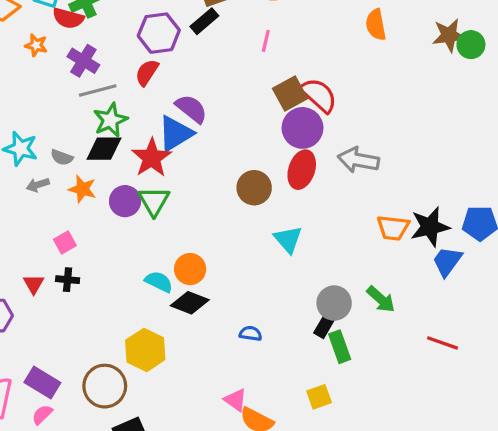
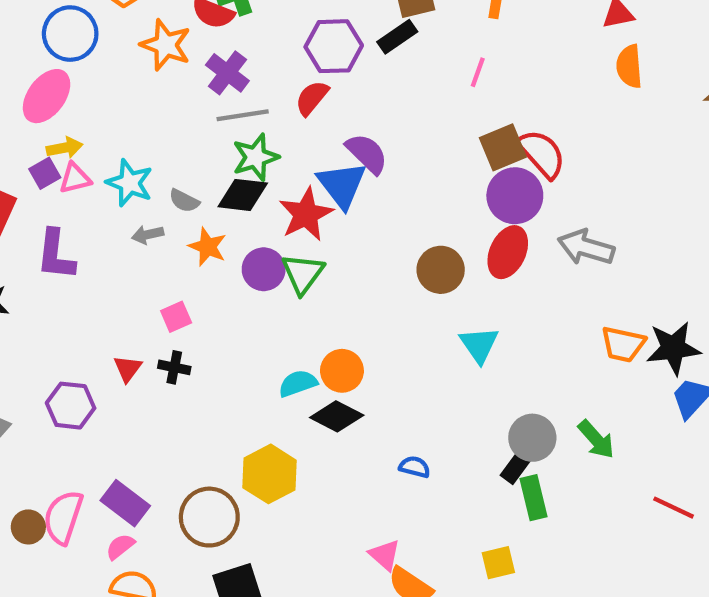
orange star: (36, 45) -> (166, 45), size x1.6
blue triangle: (175, 133) -> (342, 185), turned -42
cyan semicircle: (159, 282) -> (298, 383), turned -52

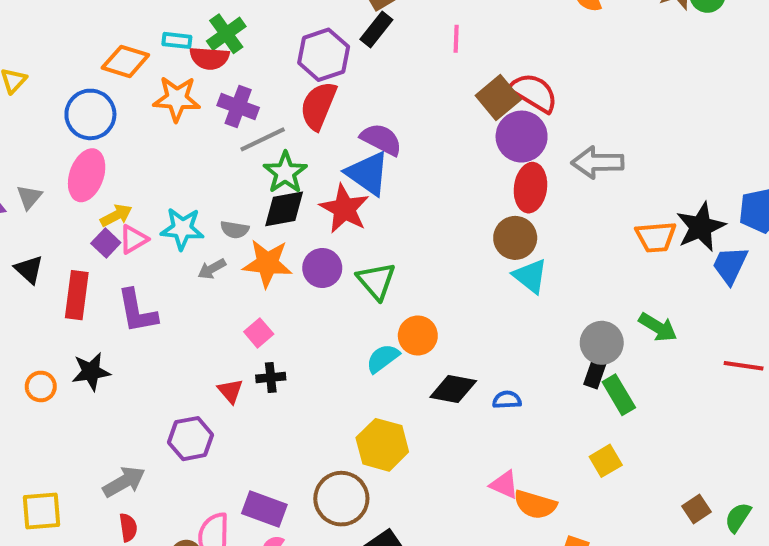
red semicircle: (312, 98) -> (318, 106), size x1.4
orange star: (208, 247) -> (267, 263), size x1.4
brown circle: (441, 270) -> (515, 238), moved
green triangle: (303, 274) -> (376, 281), moved
black diamond: (337, 416) -> (453, 389), moved

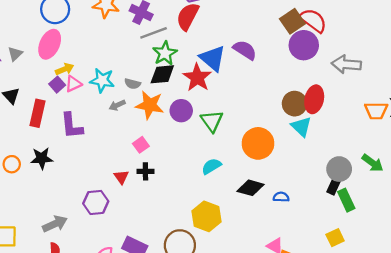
purple semicircle: (381, 139) -> (245, 50), moved
red ellipse: (530, 188) -> (314, 99), moved
orange circle: (418, 335) -> (258, 143), moved, size x1.4

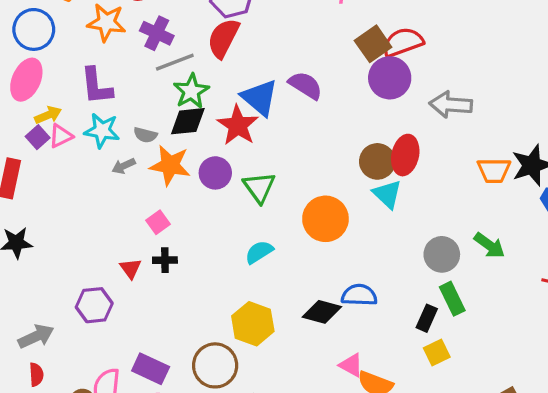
red semicircle: (313, 20) -> (403, 42), turned -56
purple L-shape: (72, 126) -> (96, 86), moved
black rectangle: (334, 185) -> (427, 318), moved
black diamond: (251, 188) -> (322, 312), moved
blue semicircle: (281, 197) -> (359, 295), size x1.5

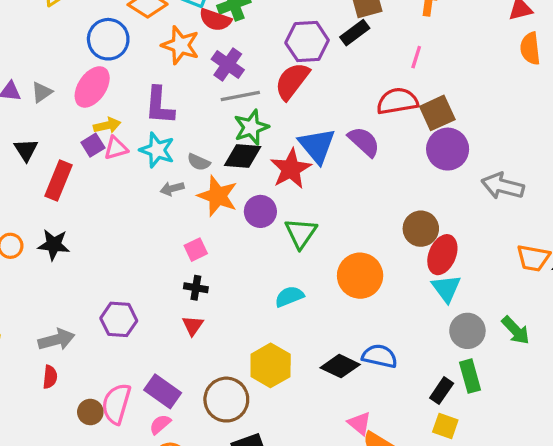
red semicircle: (403, 42) -> (397, 101), moved
red ellipse: (405, 155) -> (442, 255), moved
cyan triangle: (387, 194) -> (446, 288), moved
red triangle: (131, 269) -> (193, 326), moved
yellow square: (437, 353) -> (445, 426), turned 35

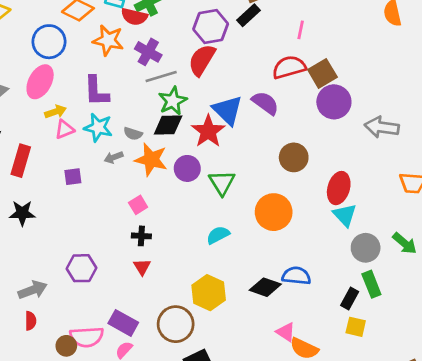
purple square: (93, 145) -> (73, 177), moved, turned 30
brown circle: (421, 229) -> (294, 157), moved
pink semicircle: (116, 404) -> (87, 337), turned -104

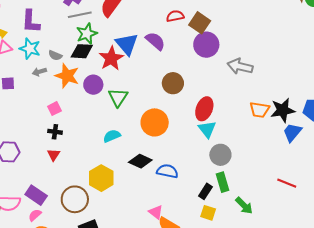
red semicircle: (289, 67) -> (175, 16), size x0.7
brown square: (322, 73) -> (200, 23), turned -30
green arrow: (405, 243) -> (244, 206), moved
black diamond: (265, 287) -> (140, 161), moved

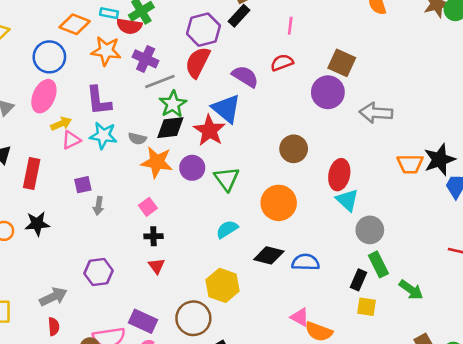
brown square: (200, 23) -> (342, 63), moved
purple semicircle: (155, 41) -> (245, 76), moved
gray arrow: (39, 72) -> (98, 206), moved, turned -56

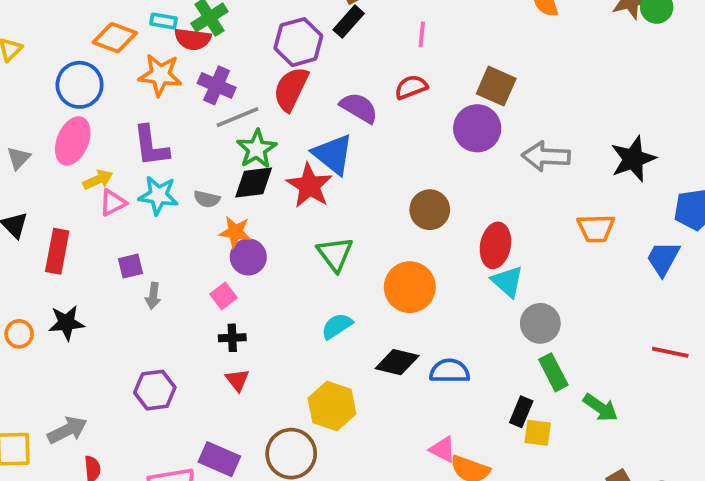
black star: (440, 160) -> (633, 159), moved
orange star: (157, 162) -> (235, 232), size x0.7
purple circle: (192, 168) -> (248, 257), moved
black rectangle: (358, 280) -> (521, 412), moved
gray arrow: (53, 297) -> (67, 430), moved

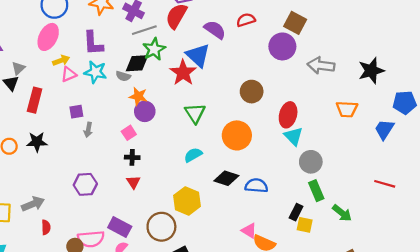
gray triangle: (19, 158) -> (18, 68), moved
black diamond: (254, 183) -> (137, 63), moved

